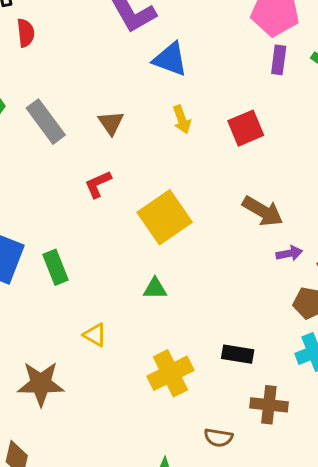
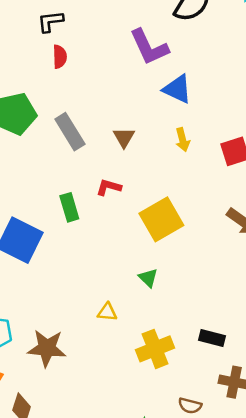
red L-shape: (98, 184) -> (109, 187), turned 35
green rectangle: (56, 267) -> (69, 207), moved
green triangle: (155, 289) -> (148, 278), turned 40
yellow triangle: (95, 335) -> (107, 312), moved, turned -30

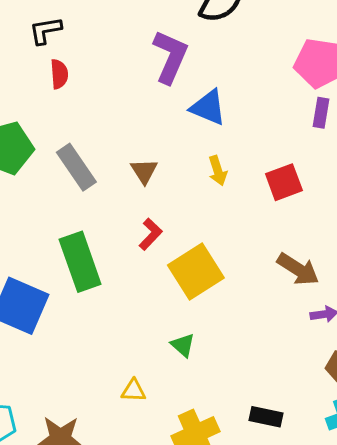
purple L-shape: (149, 47) -> (170, 57), turned -129
red L-shape: (109, 187) -> (151, 234), moved, turned 120
green rectangle: (69, 207) -> (80, 262), size x1.6

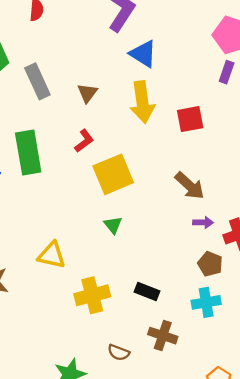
yellow arrow: (218, 171) -> (142, 102), size x1.8
green triangle: (183, 345) -> (113, 225), moved
yellow triangle: (134, 391) -> (52, 255), size x1.5

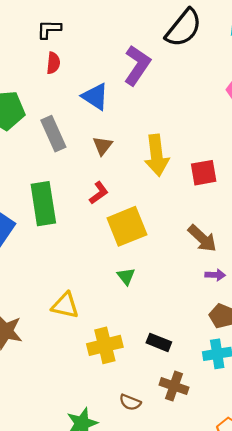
blue triangle: (143, 54) -> (95, 97), moved

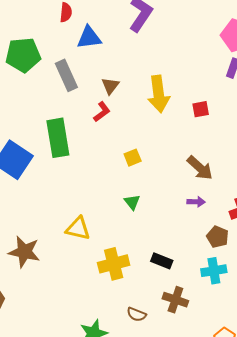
blue triangle: (95, 97) -> (89, 38), moved, turned -40
red square: (204, 173) -> (201, 109), size x0.7
red L-shape: (99, 193) -> (102, 112), moved
yellow square: (127, 226) -> (133, 158), size x0.5
purple arrow: (215, 275) -> (196, 202), moved

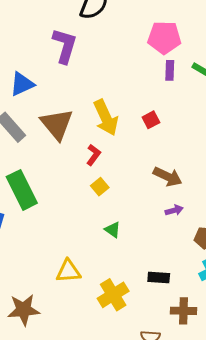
brown triangle: (110, 86) -> (57, 124), size x1.8
red L-shape: (102, 112) -> (93, 155), moved

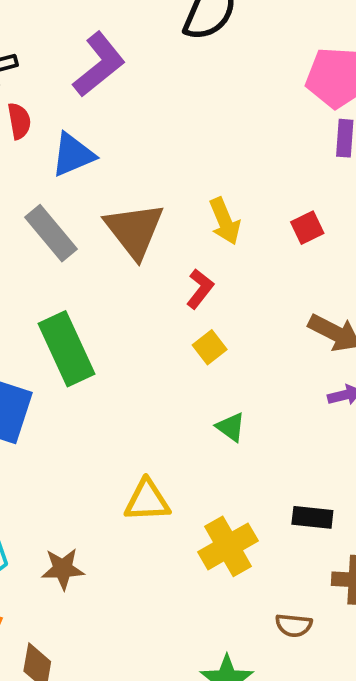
purple L-shape: (65, 46) -> (99, 65), moved, turned 33
yellow arrow: (106, 118) -> (225, 221), size x0.7
brown star: (24, 310) -> (63, 569), size x0.7

